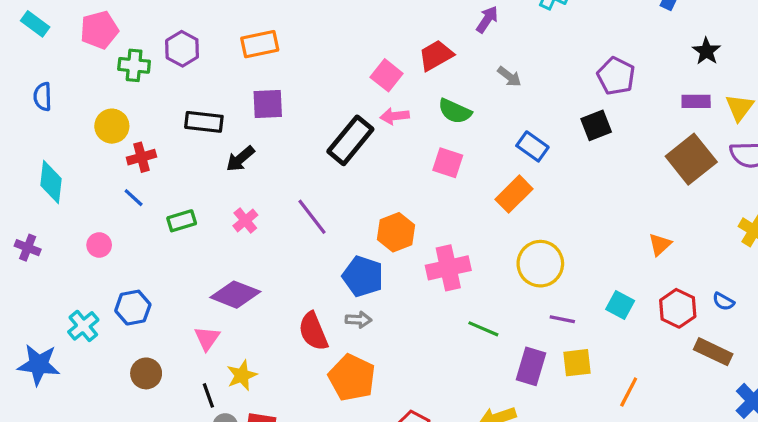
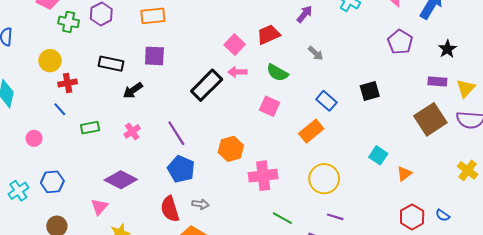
purple pentagon: (616, 76) -> (400, 42), moved
blue pentagon: (363, 276) -> (181, 169), moved
cyan square: (620, 305) -> (378, 155), moved

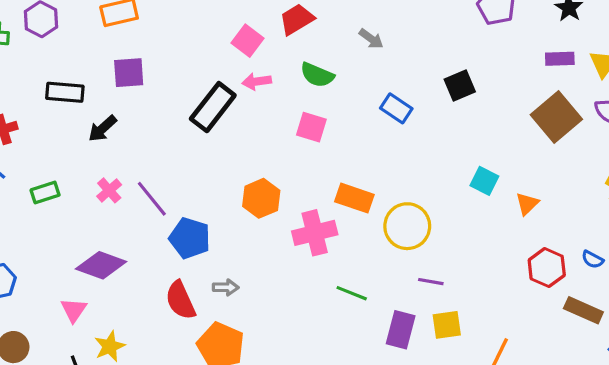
orange rectangle: (311, 131) -> (354, 198), moved, turned 65
purple line: (176, 133) -> (152, 199), moved

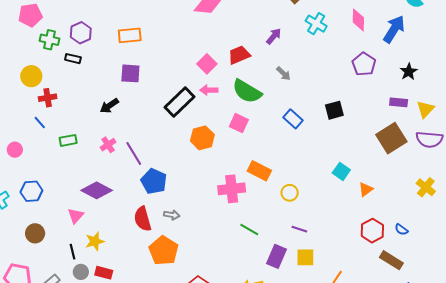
green semicircle: (317, 75) -> (247, 91), size x1.4
black rectangle: (65, 92) -> (73, 59), moved, size x0.7
orange hexagon: (261, 198) -> (202, 138), moved
yellow circle: (407, 226) -> (290, 193), size x0.6

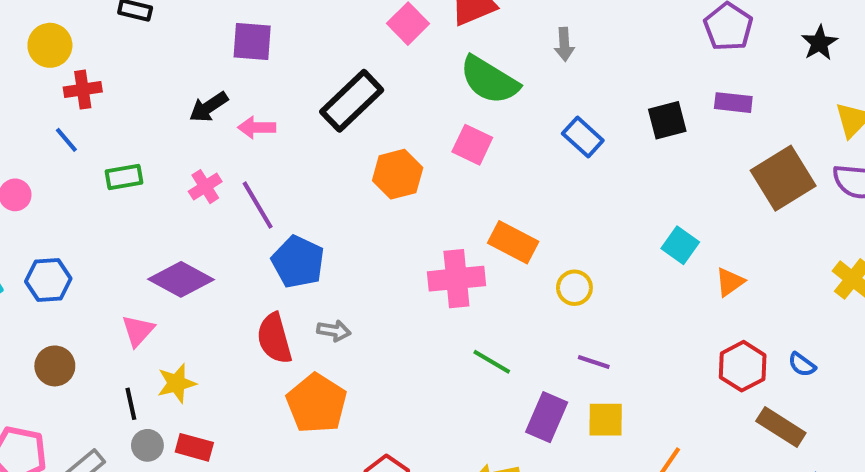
gray arrow: (284, 74) -> (564, 44), turned 42
pink arrow: (209, 90) -> (257, 127), moved
purple rectangle: (399, 102) -> (733, 103), moved

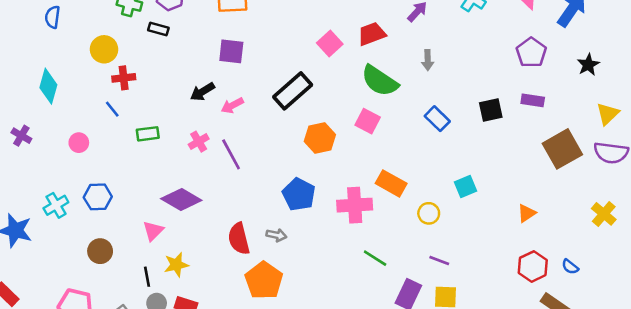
pink arrow: (257, 127) -> (232, 106), turned -30
cyan square: (680, 245) -> (466, 187), moved, turned 30
blue pentagon: (298, 262) -> (299, 194), moved

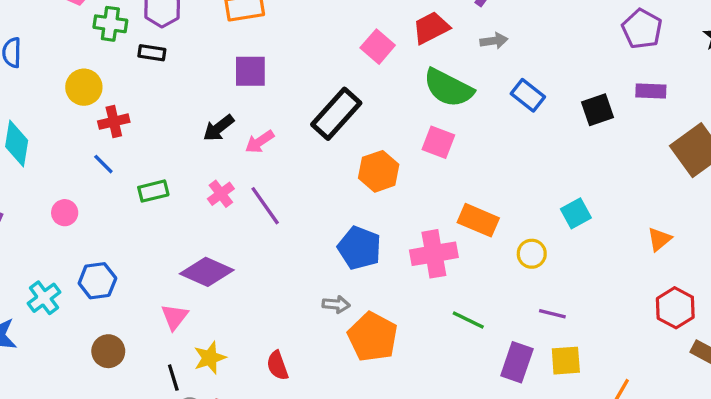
gray arrow: (428, 60) -> (494, 41), moved, turned -90
blue rectangle: (437, 119) -> (528, 95), moved
red semicircle: (239, 239) -> (277, 366), moved, size x0.7
orange pentagon: (264, 280) -> (373, 337), moved

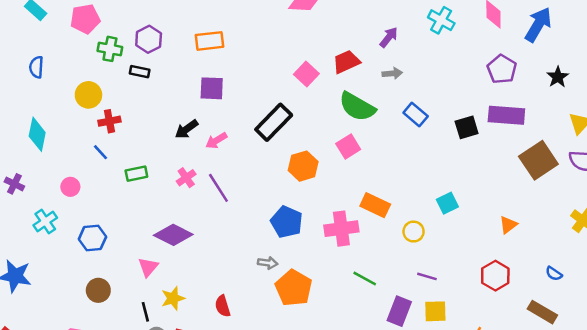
purple rectangle: (651, 91) -> (506, 115), size x1.6
pink square: (438, 142) -> (348, 146), turned 35
cyan cross: (44, 298) -> (45, 222), moved
red hexagon: (675, 308) -> (495, 276), moved

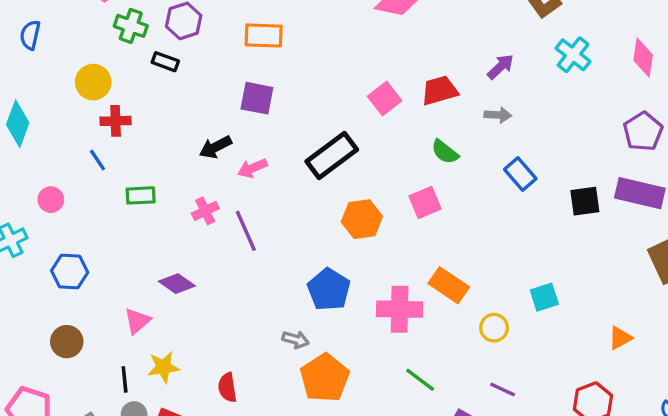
green semicircle: (357, 107) -> (445, 152), size x0.6
purple diamond: (173, 235) -> (177, 284), size x0.7

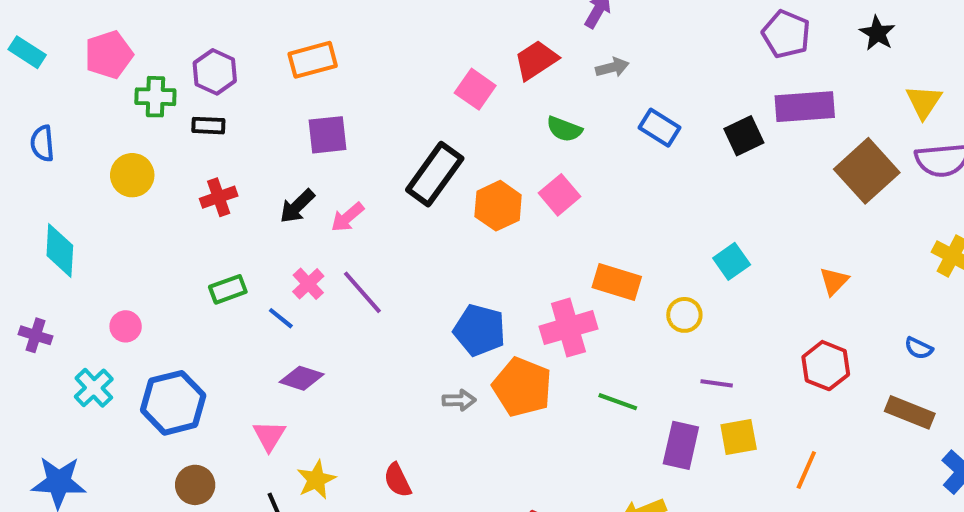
red cross: (116, 121) -> (219, 197), moved
blue line: (98, 160) -> (281, 318), moved
orange hexagon: (362, 219) -> (498, 206), moved
blue hexagon: (70, 271) -> (173, 403), size x1.4
orange pentagon: (325, 378) -> (522, 387), moved

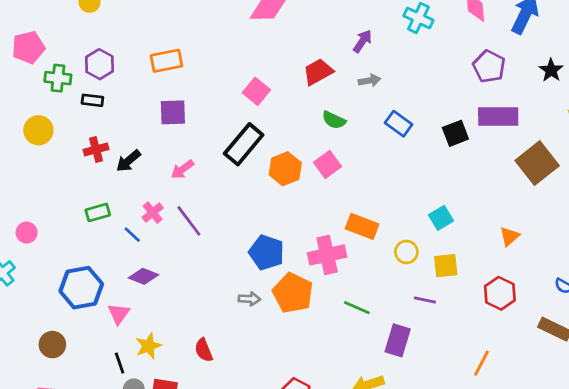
pink square: (475, 89) -> (256, 91), moved
black arrow: (297, 206) -> (128, 161), moved
blue hexagon: (173, 403) -> (81, 288), moved
yellow square: (739, 437) -> (446, 266), moved
brown circle: (195, 485) -> (52, 345), moved

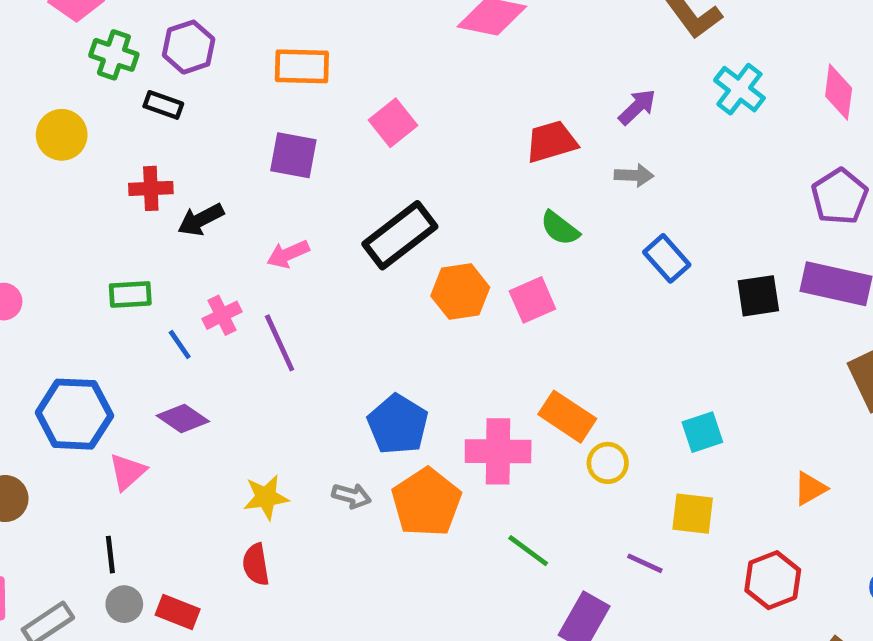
pink square: (256, 91) -> (393, 123), moved
yellow circle: (406, 252) -> (608, 463), moved
yellow star: (148, 346) -> (266, 497), moved

